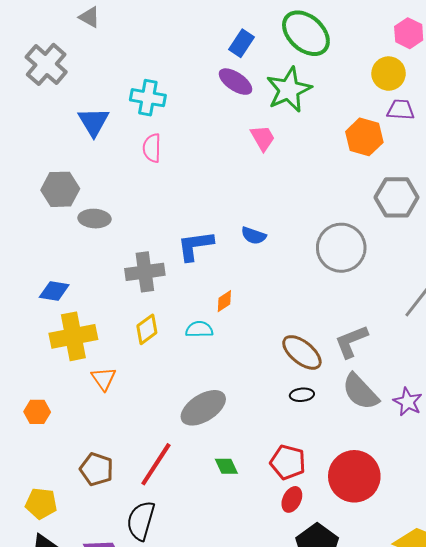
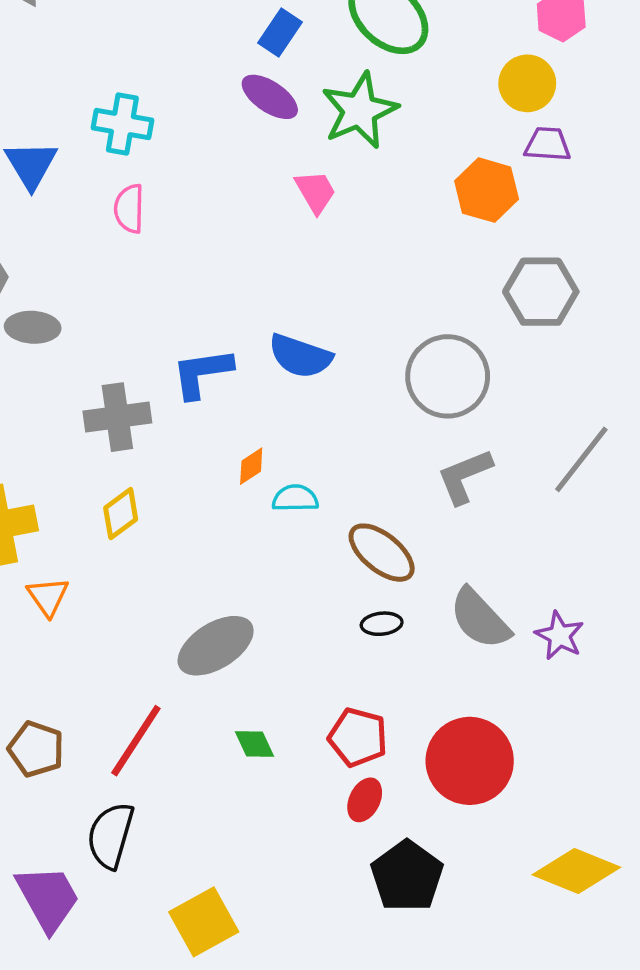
blue semicircle: (254, 236) -> (300, 356), size x1.5
cyan semicircle: (199, 329) -> (295, 498), moved
gray L-shape: (351, 341) -> (465, 476), moved

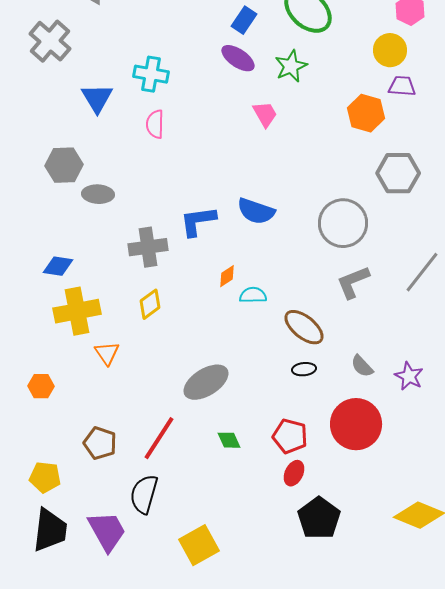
green star: (360, 110) -> (291, 66), size x0.7
gray semicircle: (480, 619) -> (362, 366), size x0.6
red circle: (470, 761) -> (356, 424), moved

